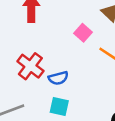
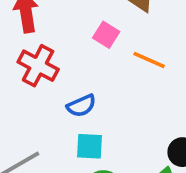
red cross: (30, 66) -> (38, 66), moved

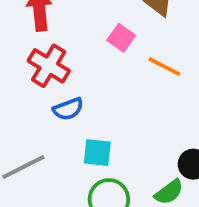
blue semicircle: (81, 106) -> (68, 109), moved

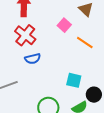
cyan square: (97, 153) -> (74, 80), moved

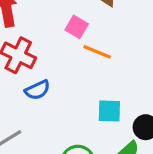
orange line: (85, 43) -> (97, 52), moved

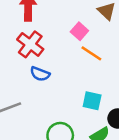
blue semicircle: (37, 90) -> (40, 74), turned 36

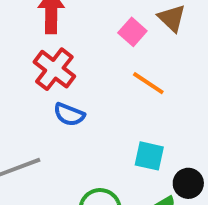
pink square: (79, 31) -> (132, 32), moved

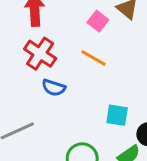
orange line: (148, 83) -> (93, 58), moved

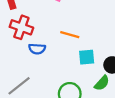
orange line: (93, 58) -> (70, 35), moved

